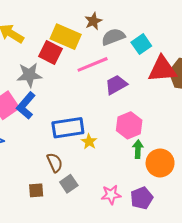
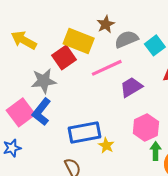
red square: (51, 53) -> (64, 58), turned 30

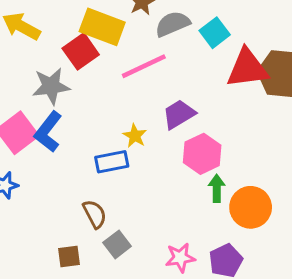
purple trapezoid: (131, 87) -> (179, 114), moved
blue rectangle: (84, 132) -> (112, 162), size x0.7
yellow star: (106, 145) -> (135, 136), moved

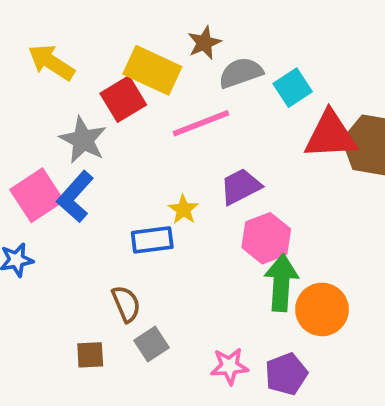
gray star: (51, 86) -> (83, 140), turned 30
green arrow: (217, 188) -> (281, 283), size x1.6

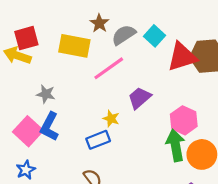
red square: (123, 99) -> (26, 38), moved, turned 30
gray star: (83, 140) -> (46, 94), size x0.7
pink hexagon: (266, 238) -> (184, 120), moved

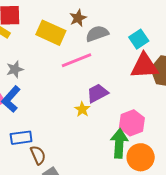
cyan square: (155, 36) -> (139, 39), moved
gray star: (46, 94) -> (15, 69), turned 30
yellow star: (111, 119) -> (82, 109), moved
blue rectangle: (98, 140) -> (21, 138), moved

